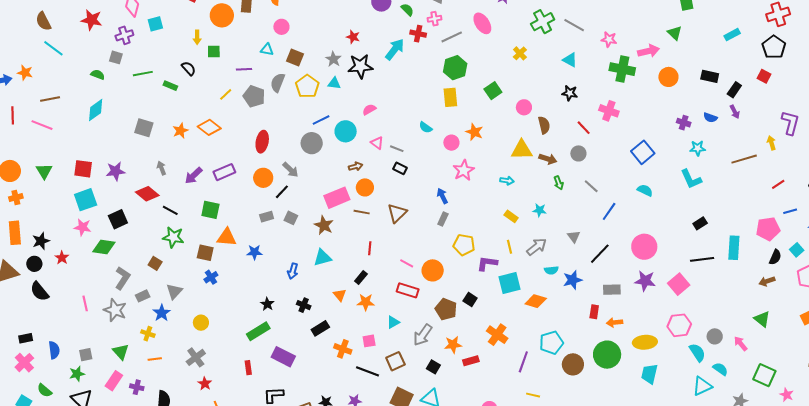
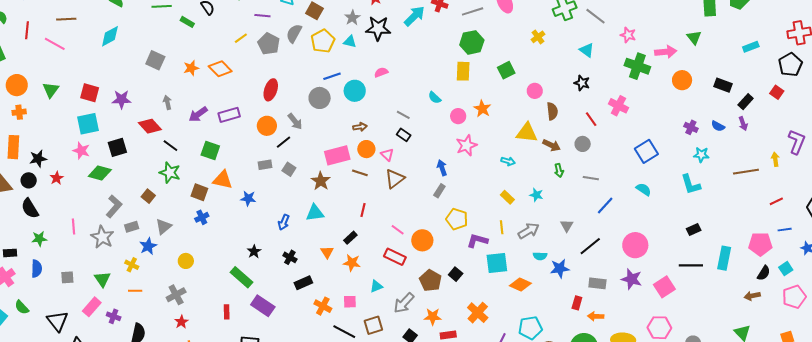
pink triangle: (377, 143) -> (387, 155), moved
gray line: (591, 186) -> (591, 178), turned -42
green rectangle: (258, 331) -> (241, 277), turned 65
green star: (77, 374) -> (39, 239), moved

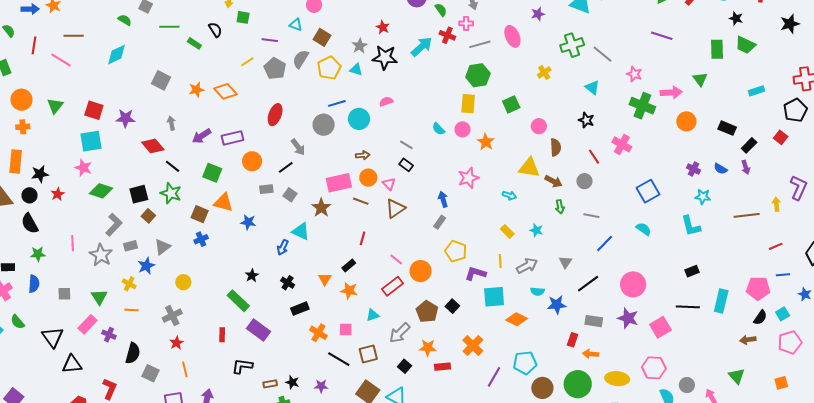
pink circle: (458, 116) -> (462, 129), moved
orange circle: (267, 126) -> (252, 161), moved
black square: (117, 147) -> (139, 194), moved
cyan triangle: (315, 213) -> (301, 231), moved, turned 30
red rectangle: (395, 257) -> (393, 286), turned -65

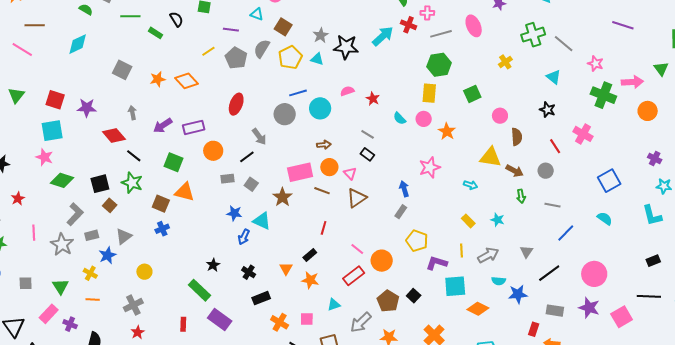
red star: (383, 27) -> (373, 99), moved
red star: (58, 194) -> (18, 199), moved
blue star: (248, 222) -> (234, 213), moved

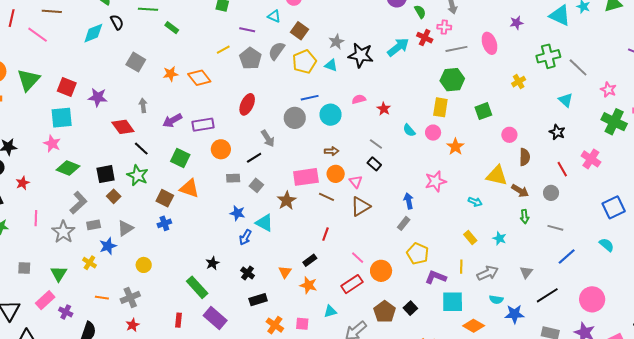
black semicircle: (176, 19) -> (117, 22), moved
green triangle: (16, 95) -> (28, 80), size x1.4
orange line: (93, 299) -> (102, 298), moved

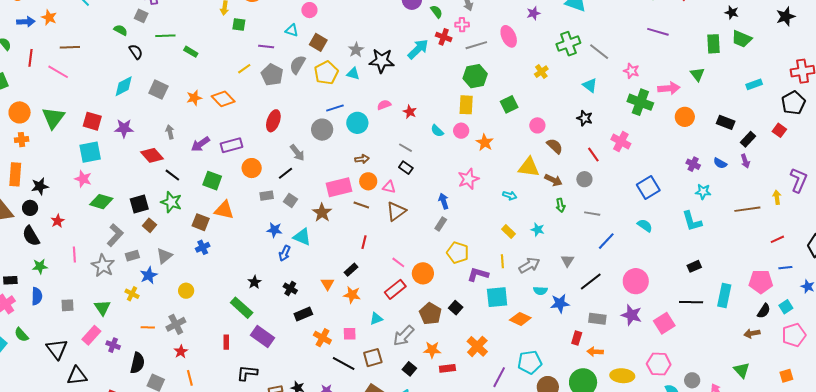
cyan diamond: (93, 33) -> (124, 86), moved
brown semicircle: (525, 157) -> (555, 146), turned -42
pink triangle: (356, 182) -> (389, 187), turned -32

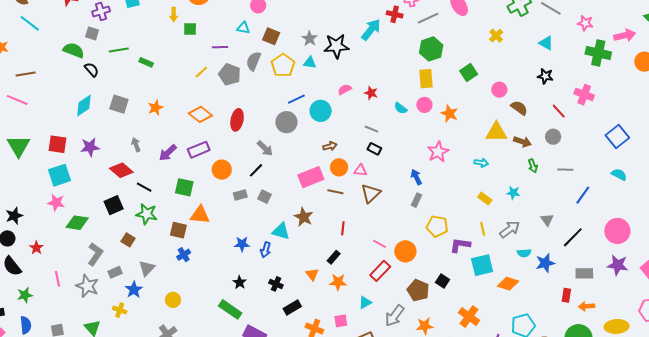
green semicircle: (121, 30) -> (74, 50), size x1.5
orange diamond: (223, 99) -> (200, 114), moved
black square: (139, 204) -> (114, 205), moved
brown star: (322, 213) -> (304, 217), moved
blue star: (274, 230) -> (242, 244), moved

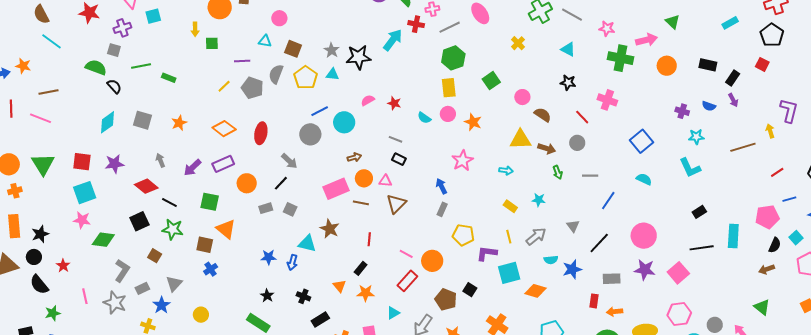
orange triangle: (200, 215) -> (226, 229), turned 35

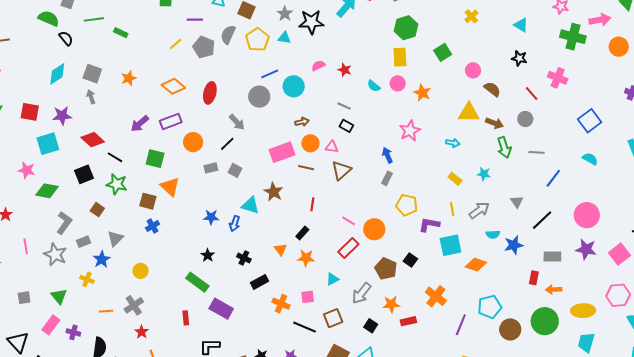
gray arrow: (160, 160) -> (91, 97), moved
green arrow: (558, 172) -> (504, 147), size x1.5
cyan square: (85, 193) -> (48, 144), moved

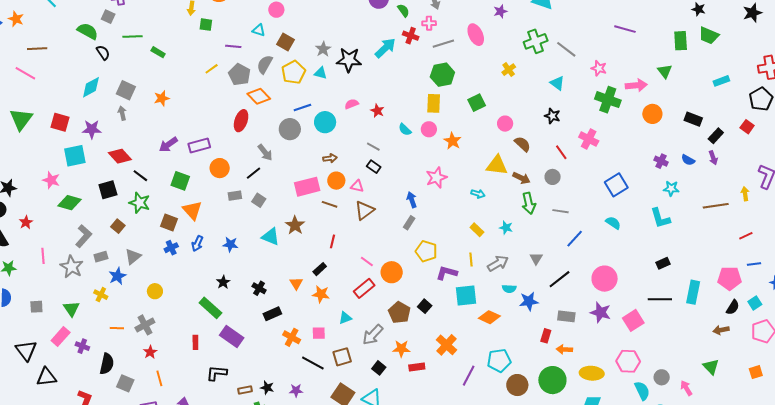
orange diamond: (173, 86) -> (259, 96), moved
blue arrow: (235, 224) -> (197, 243), moved

